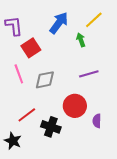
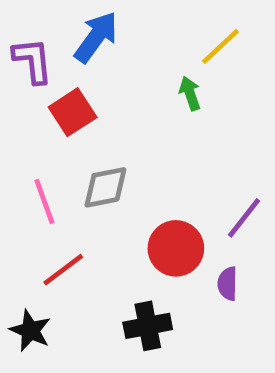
blue arrow: (59, 23) -> (96, 37), moved
pink line: (19, 74) -> (44, 201), moved
purple line: (89, 74) -> (244, 218), moved, turned -36
black cross: (51, 127) -> (148, 326), moved, turned -30

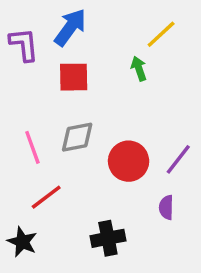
red square: (73, 112) -> (74, 77), moved, turned 32
red circle: (176, 248) -> (129, 161), moved

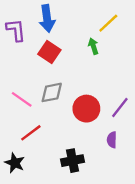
blue arrow: (70, 27) -> (47, 18), turned 136
red square: (74, 77) -> (49, 52), turned 35
pink line: (32, 147) -> (22, 99), turned -35

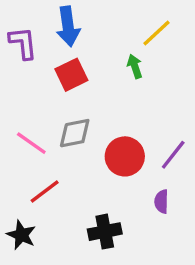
red square: (49, 52) -> (71, 75), turned 30

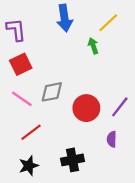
blue arrow: (68, 26) -> (64, 18), moved
red square: (71, 75) -> (21, 64), moved
black star: (21, 235) -> (29, 166), moved, turned 30

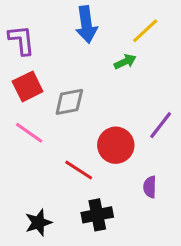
green arrow: (93, 46) -> (125, 62), turned 84
gray diamond: (52, 92) -> (69, 102), moved
purple line: (120, 107) -> (161, 125), moved
red line: (31, 132) -> (79, 170), moved, turned 70

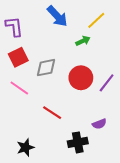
blue arrow: (86, 25) -> (57, 16), turned -35
red circle: (116, 145) -> (81, 78), moved
purple semicircle: (150, 187) -> (99, 124), turned -112
black cross: (97, 215) -> (78, 142), moved

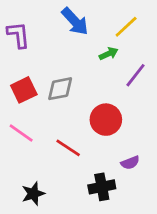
red square: (18, 57) -> (24, 90), moved
red circle: (81, 78) -> (106, 120), moved
purple line: (107, 83) -> (135, 75), moved
pink line: (19, 88) -> (21, 133), moved

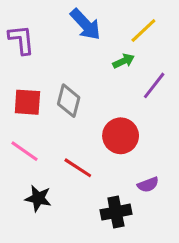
gray diamond: (60, 89) -> (69, 101), turned -64
red square: (24, 90) -> (27, 102), turned 30
black star: (33, 194) -> (38, 198), moved, turned 30

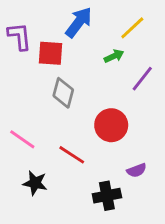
blue arrow: (85, 24) -> (79, 22), turned -100
red square: (27, 102) -> (51, 53), moved

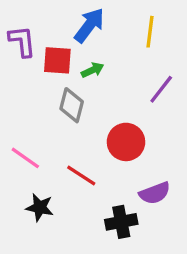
yellow line: (132, 28) -> (150, 32), turned -40
green arrow: (114, 56) -> (92, 70), moved
purple semicircle: (137, 170) -> (155, 193), size x1.4

